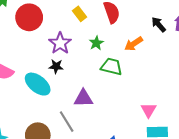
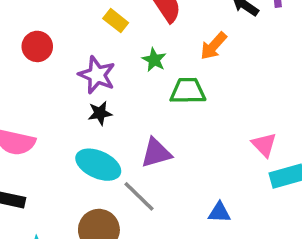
red circle: (29, 17) -> (37, 46), size x0.7
cyan ellipse: (38, 84) -> (98, 165), moved

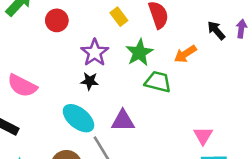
green star: (154, 60) -> (139, 53), size x1.5

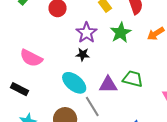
green trapezoid: (158, 82) -> (133, 79), moved

